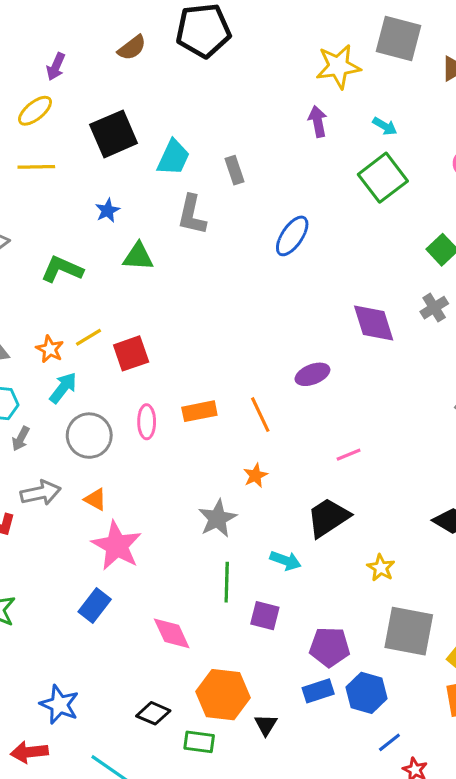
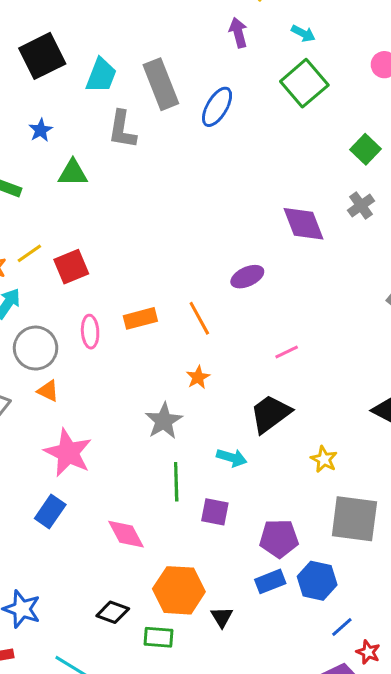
gray rectangle: (235, 170) -> (161, 84), size x1.8
blue ellipse: (292, 236) -> (217, 107), moved
orange triangle: (95, 499) -> (48, 391), moved

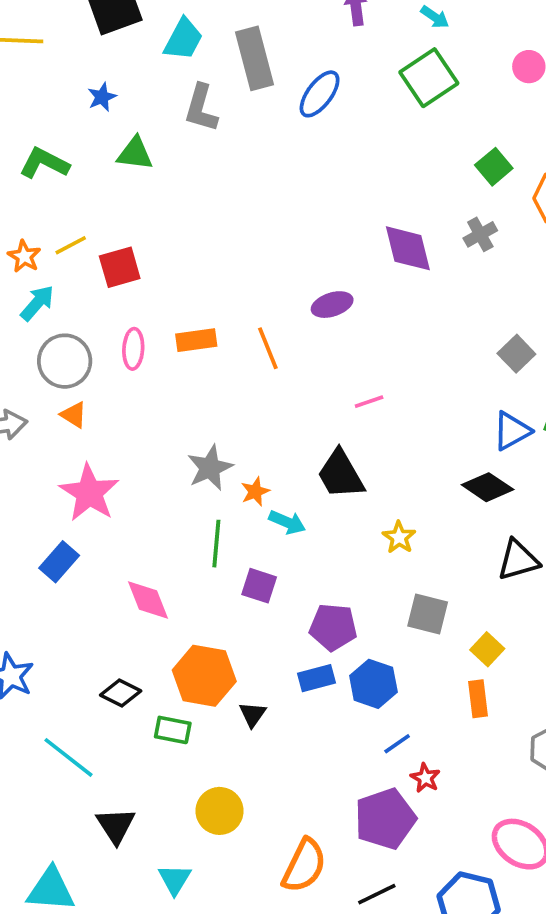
orange star: (198, 377) -> (255, 492), moved
black trapezoid: (270, 414) -> (341, 474), turned -90
gray square: (354, 519) -> (428, 614), size x0.7

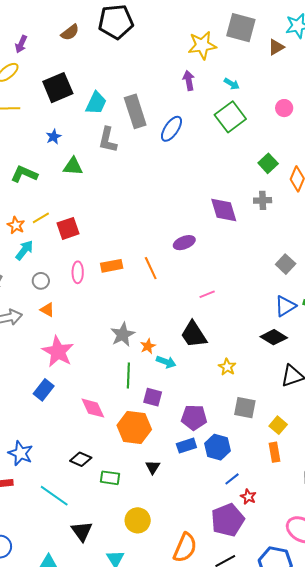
gray cross: (480, 234) -> (263, 200), turned 30
gray circle: (65, 361) -> (41, 281), size x0.6
orange hexagon: (204, 676) -> (134, 427), moved

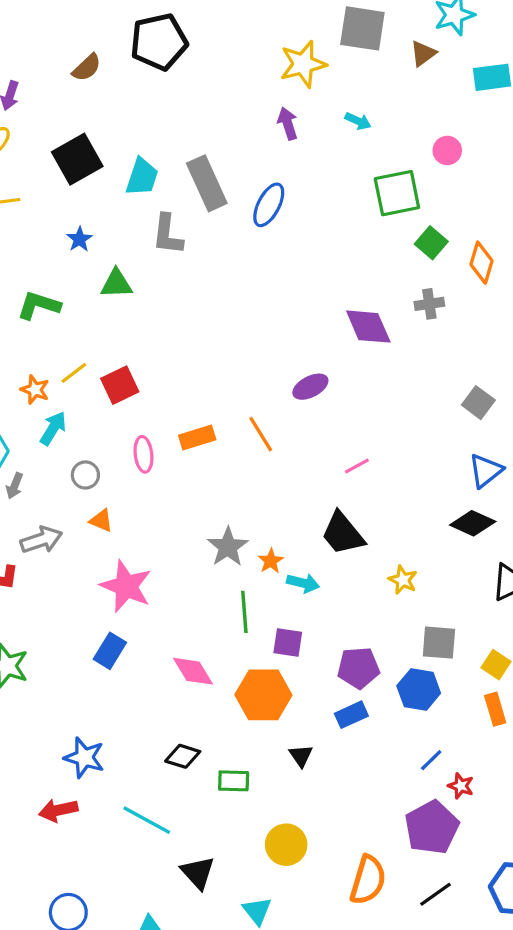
green square: (230, 117) -> (397, 193), moved, turned 32
blue hexagon: (217, 447) -> (419, 690), moved

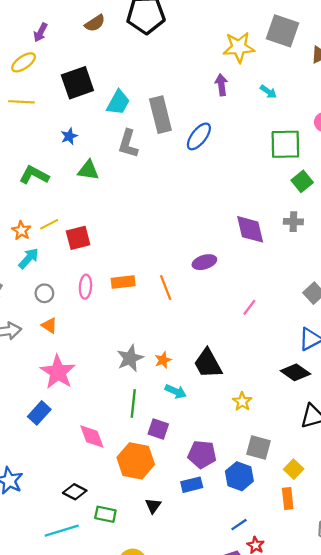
pink line: (357, 466) -> (249, 307), moved, turned -35
orange star: (271, 561) -> (163, 360), moved
cyan line: (147, 820) -> (62, 531), moved, turned -56

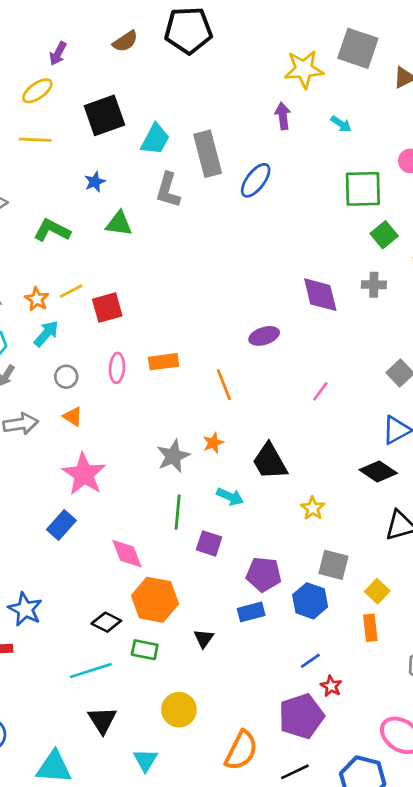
orange line: (166, 288) -> (224, 385), moved
orange star: (163, 360) -> (213, 443), moved
orange hexagon: (136, 461) -> (155, 600), moved

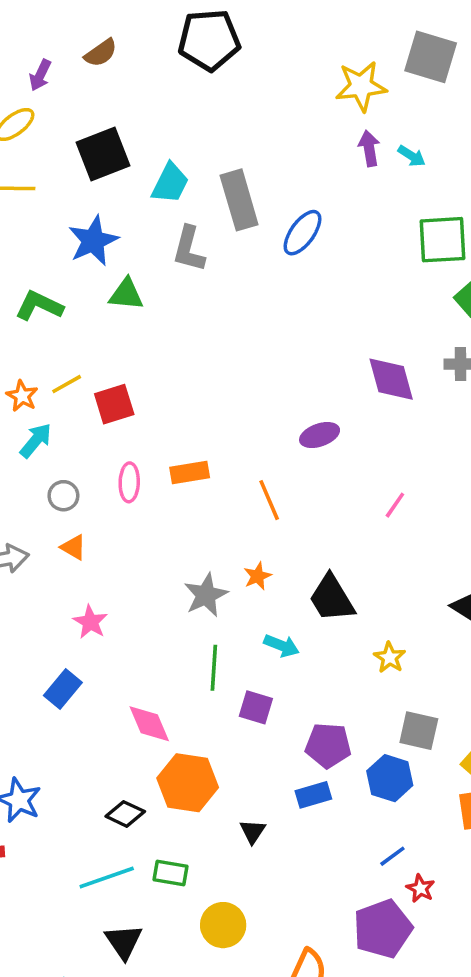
brown semicircle: (125, 41) -> (101, 53), moved
purple arrow: (283, 116) -> (369, 148), moved
blue star: (95, 182) -> (93, 241), size x1.8
pink star: (84, 474) -> (90, 622), size x0.6
green rectangle: (145, 650) -> (171, 873), moved

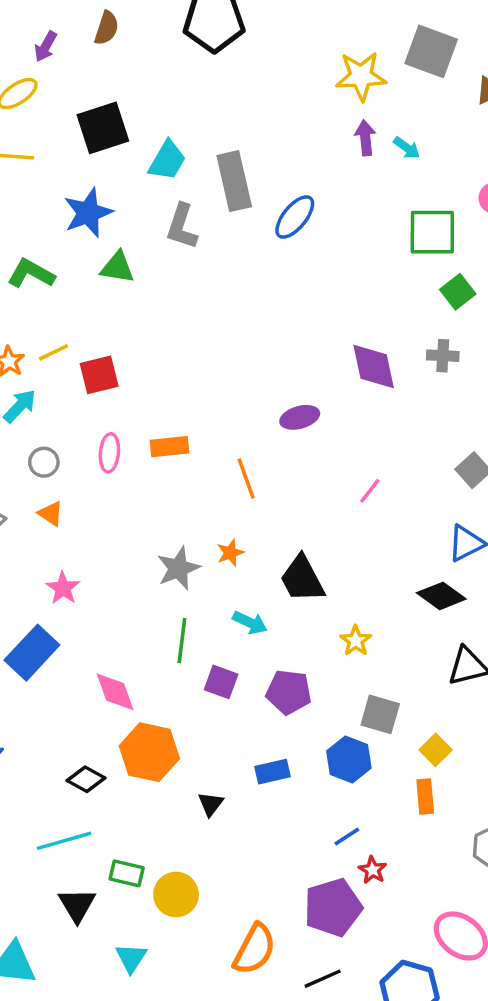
brown semicircle: (101, 53) -> (107, 28), turned -40
blue rectangle: (63, 689) -> (32, 653), size x1.4
purple pentagon: (328, 745) -> (289, 692), moved
green rectangle: (171, 873) -> (127, 873), moved

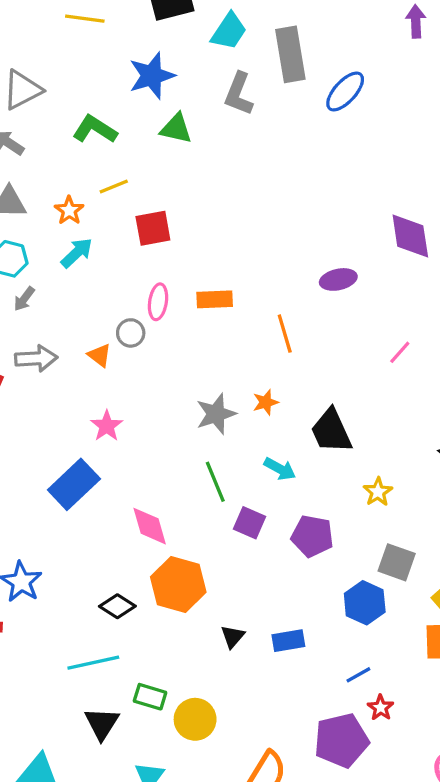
yellow line: (53, 352) -> (114, 187), moved
gray circle: (44, 462) -> (131, 333), moved
green line: (182, 641) -> (215, 482), turned -33
blue rectangle: (273, 772) -> (288, 641), moved

